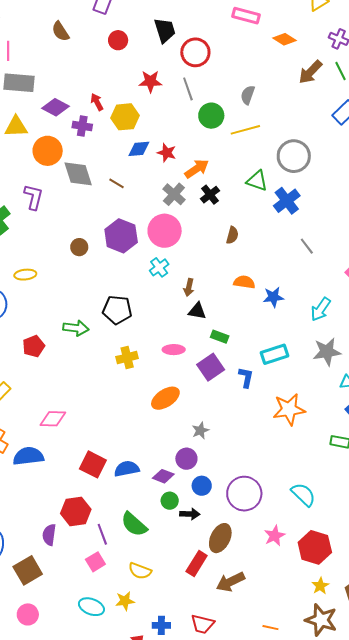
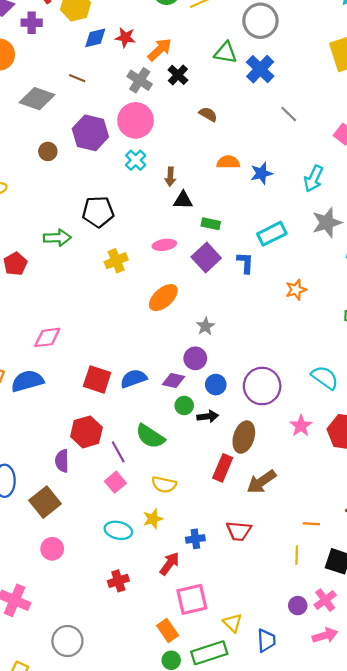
gray diamond: (78, 174) -> (37, 99), moved, turned -44
brown semicircle: (232, 235) -> (208, 114), turned -66
orange star: (289, 409) -> (296, 290), size x0.6

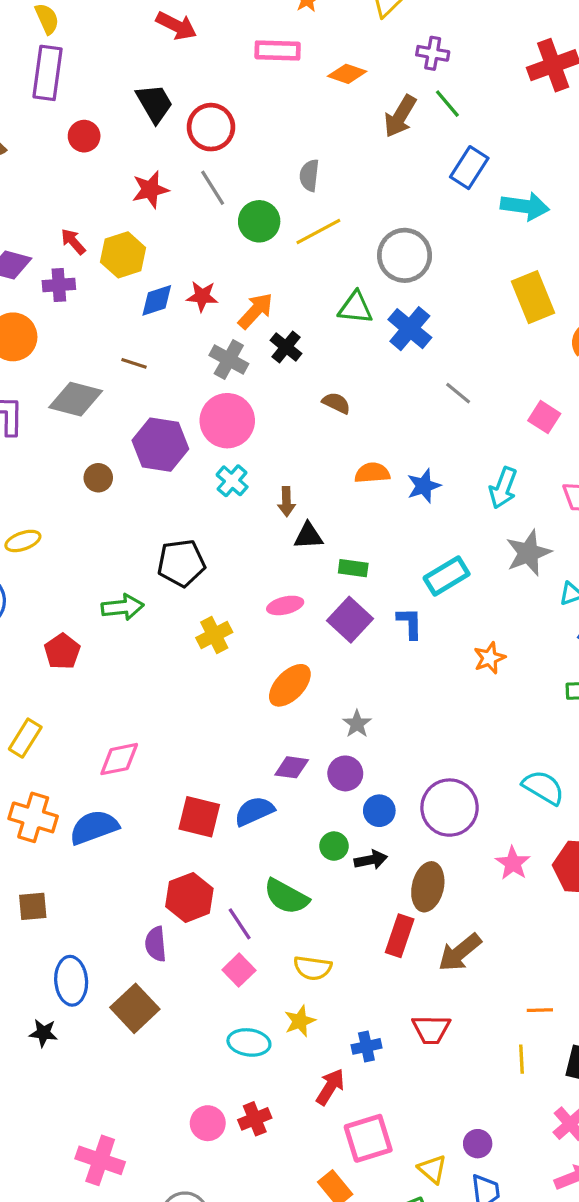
purple diamond: (173, 381) -> (292, 767), moved
pink circle: (52, 549) -> (208, 1123), moved
purple circle: (298, 606) -> (478, 1144), moved

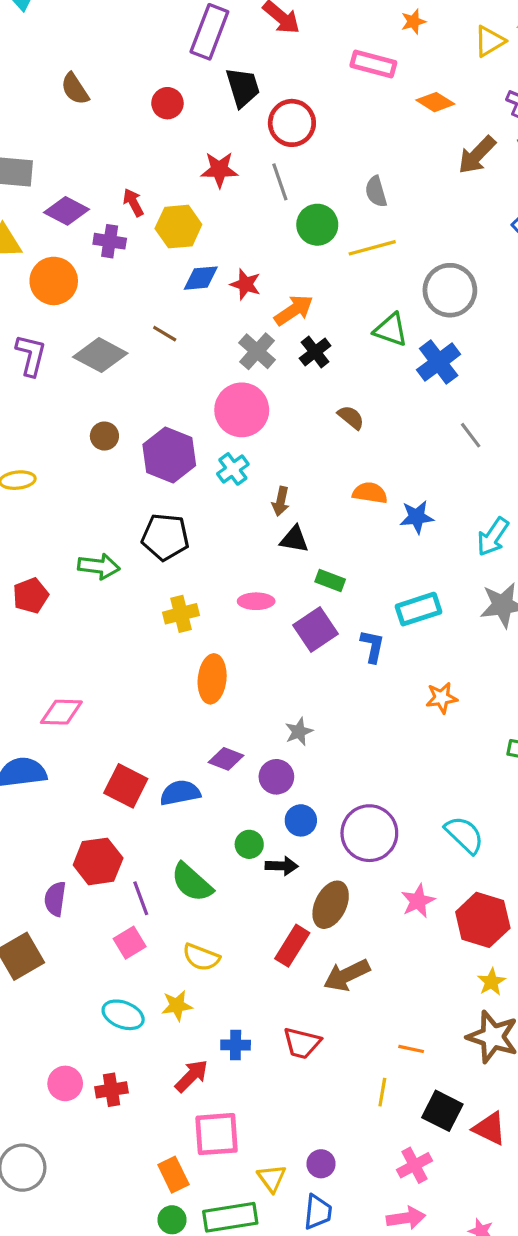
purple rectangle: (48, 73) -> (209, 32), moved
gray semicircle: (309, 175) -> (376, 192), turned -36
purple hexagon: (160, 445) -> (169, 455), moved
orange ellipse: (290, 685) -> (212, 679), moved, turned -51

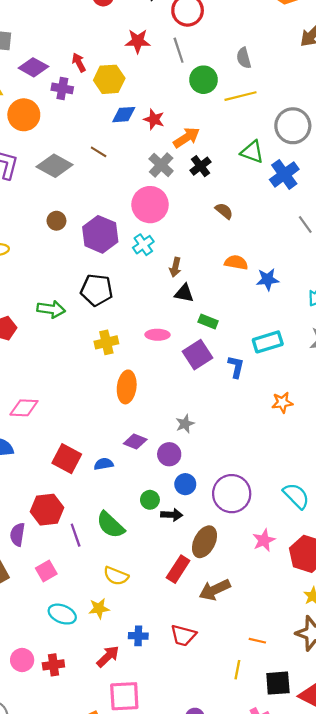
blue semicircle: (180, 793) -> (104, 464), size x0.7
pink square: (130, 943) -> (46, 571), moved
black square: (442, 1111) -> (278, 683), turned -32

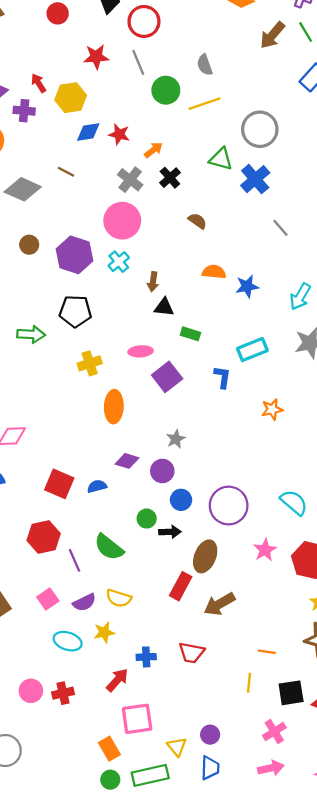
orange arrow: (186, 138) -> (153, 150), size x0.7
purple square: (197, 355) -> (167, 377), moved
purple semicircle: (17, 535) -> (84, 602), moved, turned -120

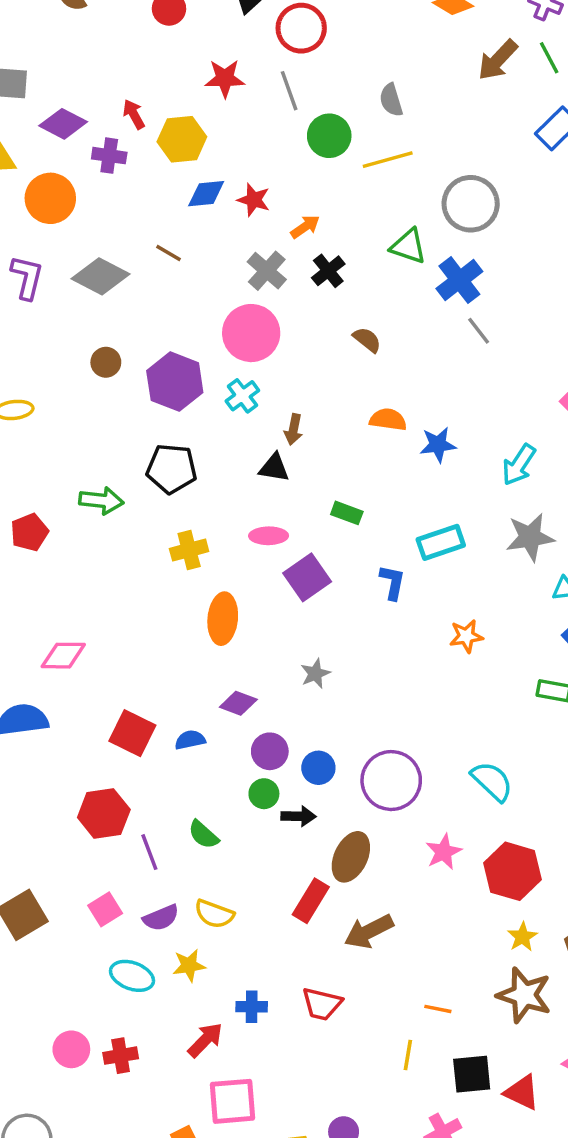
gray line: (280, 228) -> (479, 331), moved
black triangle: (164, 307) -> (274, 468), moved
purple circle: (162, 471) -> (270, 751), moved
green semicircle: (109, 547) -> (203, 835), size x0.7

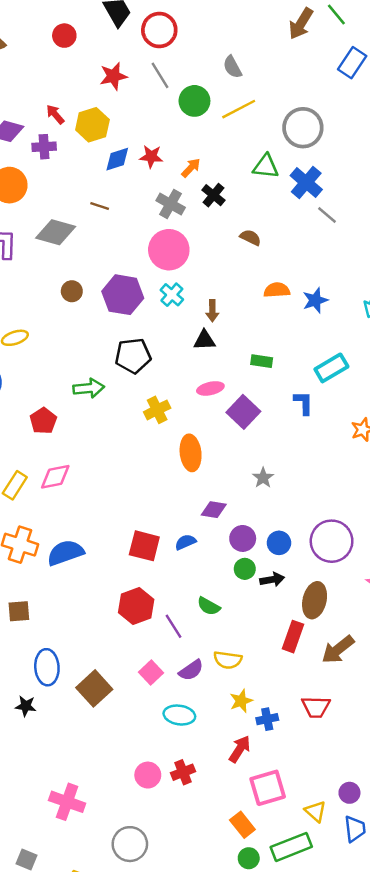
pink diamond: (63, 656) -> (55, 477), moved
yellow star: (189, 965) -> (241, 701), moved

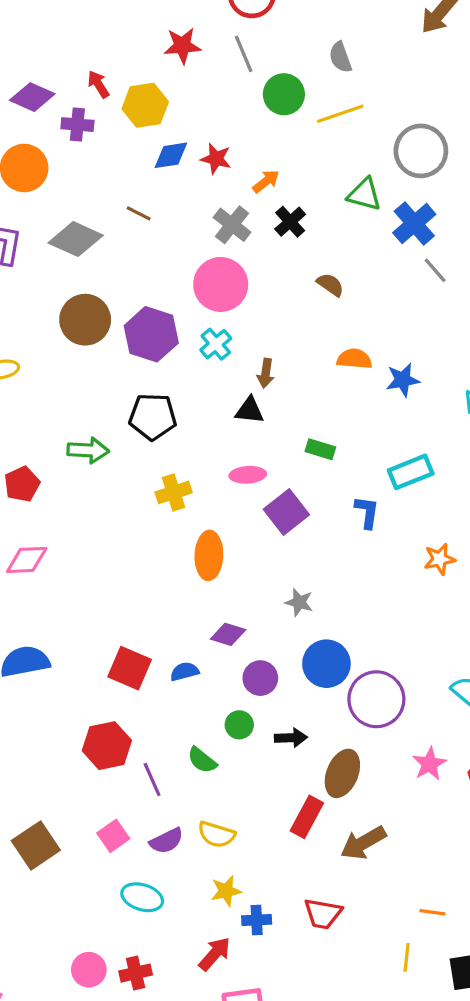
brown circle: (72, 291) -> (85, 320), size x1.8
gray star: (263, 478) -> (299, 602), turned -30
blue circle: (279, 543) -> (326, 664), moved, size x1.5
green circle: (245, 569) -> (239, 725), moved

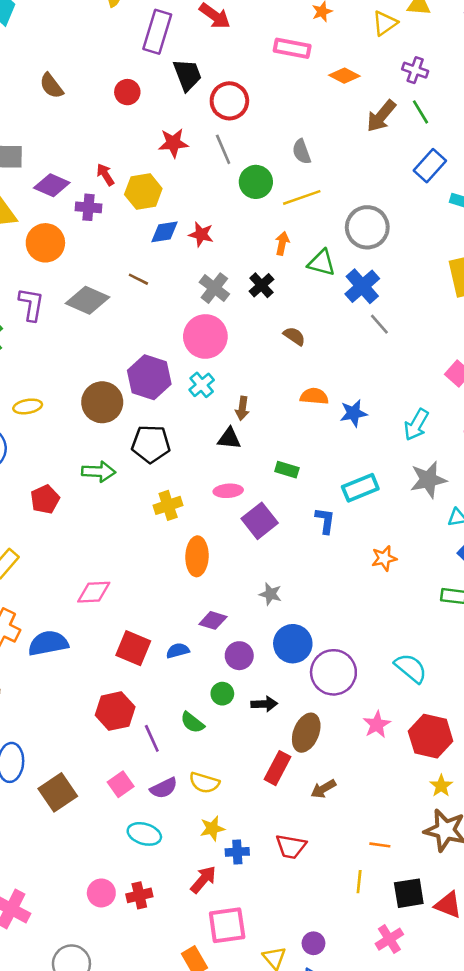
orange arrow: (266, 181) -> (282, 243), moved, turned -40
brown circle: (85, 320) -> (102, 402), moved
pink diamond: (27, 560) -> (94, 592), moved
brown arrow: (363, 843) -> (323, 789), size x0.7

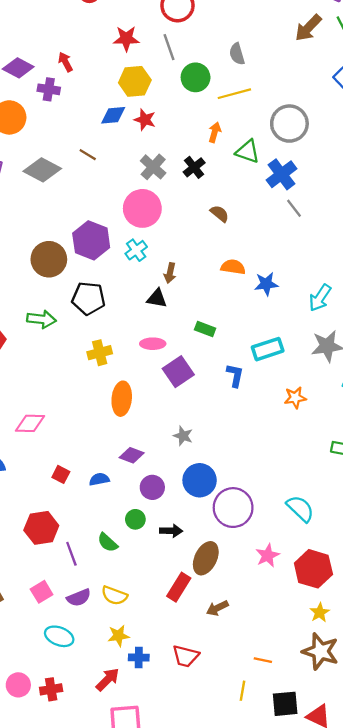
yellow hexagon: (143, 191) -> (135, 81), moved
orange star: (384, 558) -> (295, 398), moved
red square: (133, 648) -> (61, 474), size x0.6

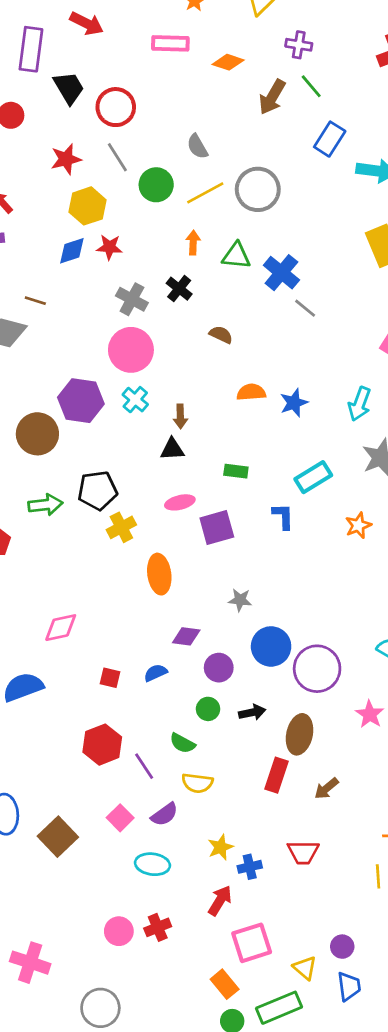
gray circle: (289, 124) -> (258, 189), moved
brown line: (88, 155) -> (35, 301), moved
black pentagon: (88, 298) -> (97, 490), moved
purple square: (178, 372) -> (217, 528), turned 32
yellow semicircle: (114, 595) -> (197, 783), moved

